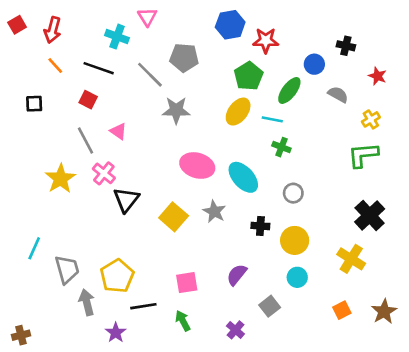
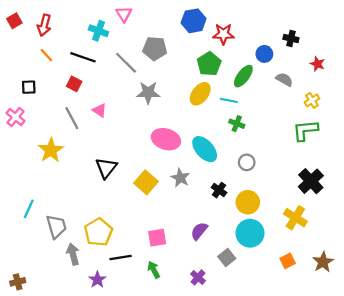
pink cross: (104, 173) -> (15, 117), moved
black cross: (260, 226) -> (219, 190), turned 32
cyan circle: (297, 277) -> (250, 233), size x1.6

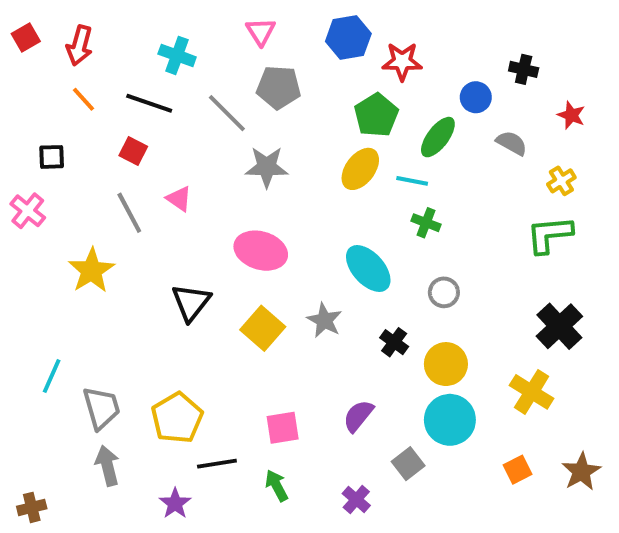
pink triangle: (124, 14) -> (261, 32), moved
pink ellipse: (166, 139) -> (261, 251), moved
gray arrow: (73, 254) -> (107, 466), moved

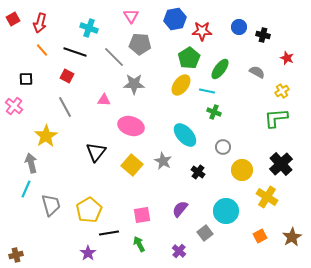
blue circle: (476, 97) -> (239, 27), moved
pink triangle: (179, 199) -> (104, 100), moved, turned -32
yellow circle: (446, 364) -> (242, 170), moved
gray arrow: (107, 466) -> (31, 163), moved

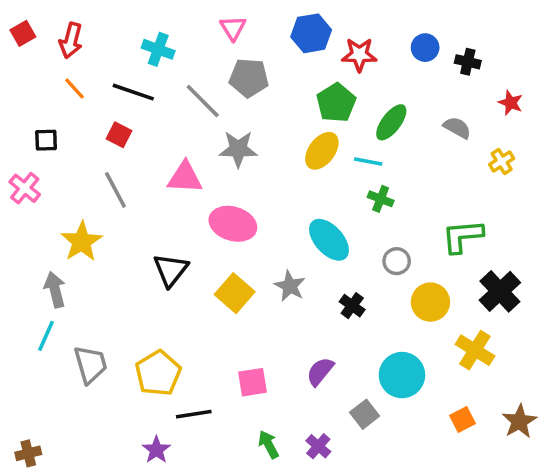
pink triangle: (104, 100) -> (185, 177), size x1.5
green L-shape: (276, 118) -> (462, 236), moved
green arrow: (139, 244) -> (268, 444), moved

